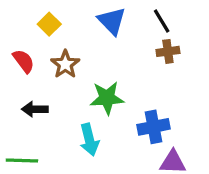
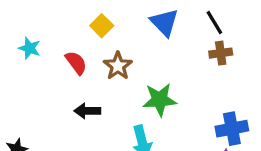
blue cross: (153, 127) -> (232, 129), moved

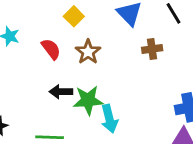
brown cross: (221, 53) -> (152, 49), moved
green star: (160, 100) -> (88, 100), moved

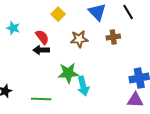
brown star: (88, 52) -> (79, 39), moved, turned 30
black arrow: (61, 92) -> (41, 50), moved

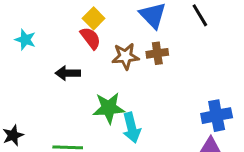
red semicircle: (42, 37) -> (90, 38), moved
brown cross: (113, 37) -> (157, 53), moved

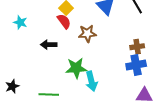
brown cross: (157, 53) -> (137, 47), moved
blue cross: (217, 116) -> (136, 65), moved

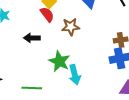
green star: (76, 68) -> (59, 61), turned 30

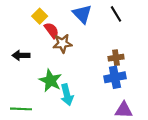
red semicircle: (47, 14) -> (52, 30), moved

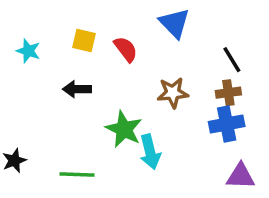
black line: (116, 14) -> (232, 60), moved
yellow square: (40, 16) -> (84, 40), moved, turned -32
brown star: (62, 43) -> (173, 93), moved

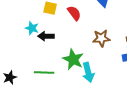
cyan star: (28, 51) -> (32, 28), moved
green line: (77, 174) -> (44, 72), moved

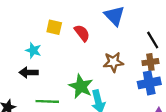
black arrow: (46, 36) -> (29, 72), moved

